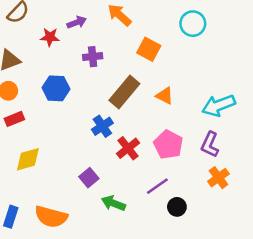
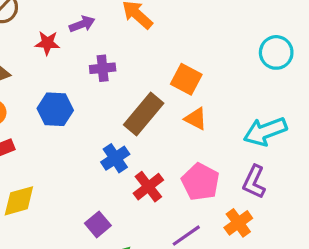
cyan circle: (193, 24) -> (276, 52), moved
orange square: (149, 49) -> (186, 79), moved
orange cross: (218, 178) -> (238, 223), moved

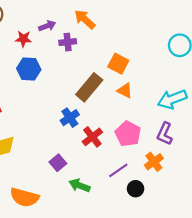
purple cross: (103, 68) -> (68, 42), moved
blue hexagon: (55, 109) -> (29, 69), moved

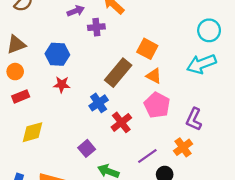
red star: (23, 39) -> (62, 85), moved
cyan arrow: (172, 99) -> (201, 64), moved
pink pentagon: (128, 134) -> (157, 105), moved

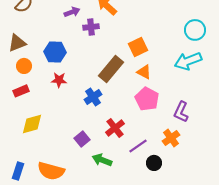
orange square: (147, 49) -> (138, 47), turned 36
orange circle: (15, 72) -> (24, 66), moved
red cross: (121, 122) -> (115, 128), moved

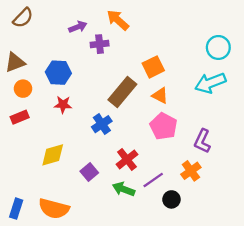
yellow diamond: (32, 124) -> (53, 155), moved
green arrow: (102, 160) -> (124, 189), moved

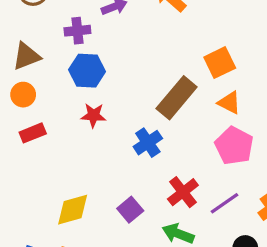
purple cross: (100, 44) -> (77, 31), moved
orange circle: (23, 89) -> (23, 95), moved
yellow diamond: (53, 155) -> (73, 210), moved
purple line: (153, 180) -> (225, 203), moved

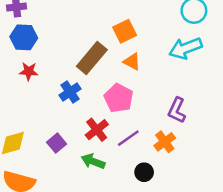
pink pentagon: (234, 146) -> (119, 98), moved

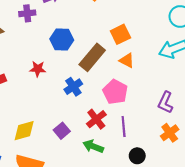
blue hexagon: (24, 37) -> (62, 40), moved
purple line: (128, 138) -> (124, 126), turned -60
orange cross: (165, 142) -> (170, 133), moved

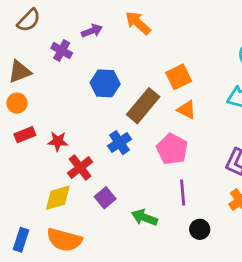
purple cross: (27, 13) -> (62, 51), turned 35
red star: (38, 69) -> (58, 141), moved
red cross: (96, 119) -> (80, 168), moved

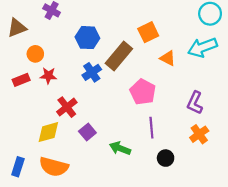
orange circle: (17, 103) -> (35, 54), moved
orange triangle: (187, 110) -> (168, 58), moved
red star: (58, 141) -> (48, 76), moved
blue cross: (120, 143) -> (92, 72), moved

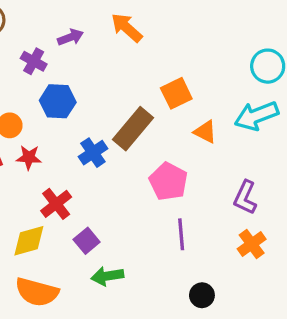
blue hexagon: (87, 38) -> (58, 101), moved
green arrow: (120, 148) -> (107, 276), moved, turned -30
black circle: (166, 158) -> (202, 295), moved

